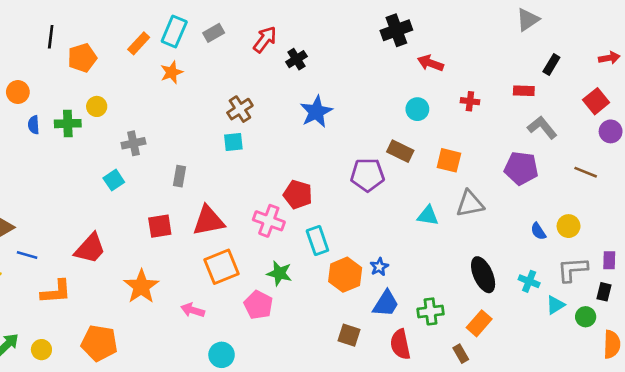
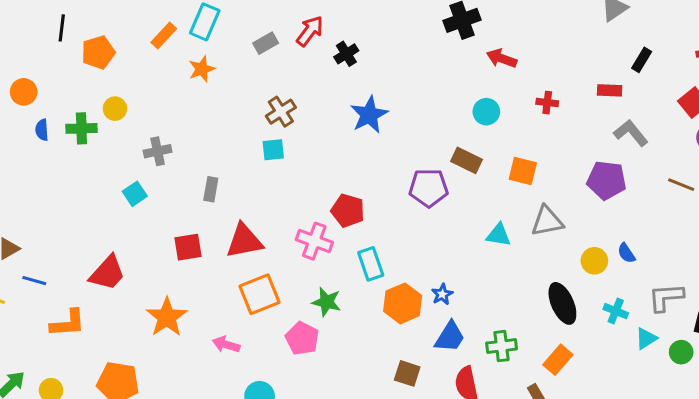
gray rectangle: (214, 33) -> (266, 43), moved
yellow circle: (569, 226) -> (594, 261), moved

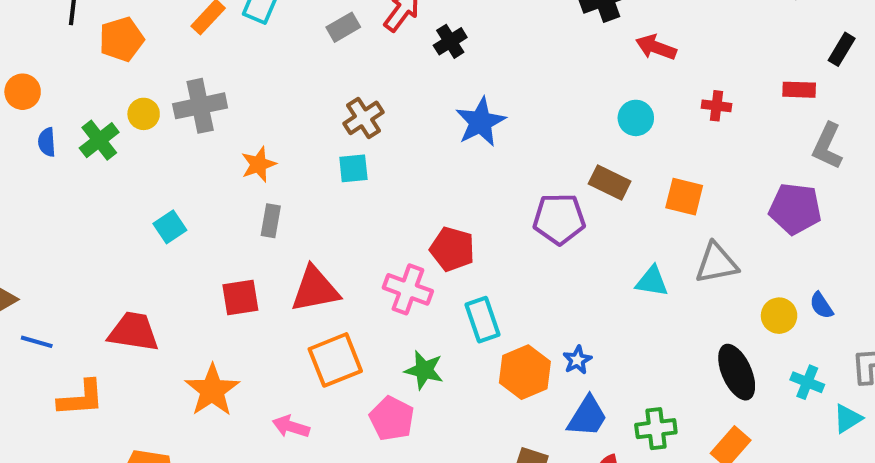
orange star: (202, 69) -> (259, 164), moved
green cross: (81, 128) -> (99, 140), turned -36
gray L-shape: (631, 133) -> (827, 146), turned -116
gray cross: (158, 151) -> (200, 106), moved, size x1.4
red trapezoid: (107, 273) -> (134, 332), turned -123

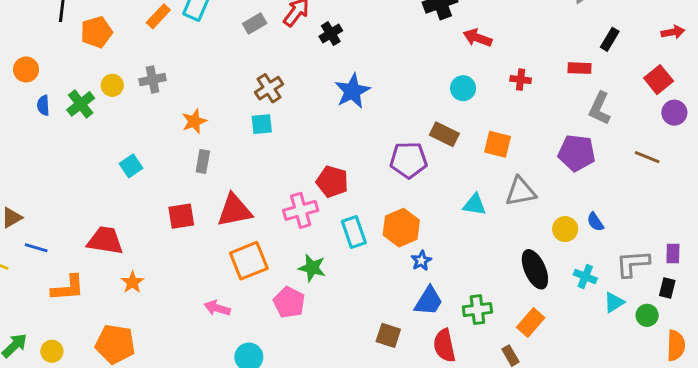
gray cross: (200, 106) -> (153, 80), size x0.7
pink cross: (408, 289) -> (301, 210), turned -36
orange hexagon: (525, 372) -> (401, 228), moved
orange star: (212, 390) -> (132, 282), moved, size x0.6

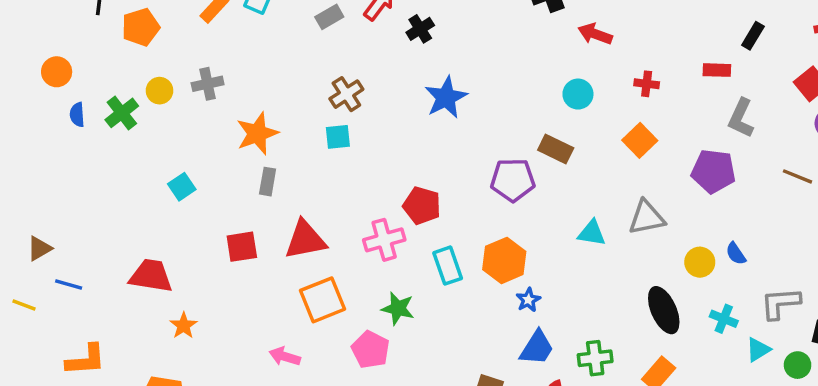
orange star: (194, 121) -> (257, 134), size x1.4
orange square: (498, 144) -> (640, 140), moved, turned 32
orange L-shape: (68, 288) -> (86, 360), moved

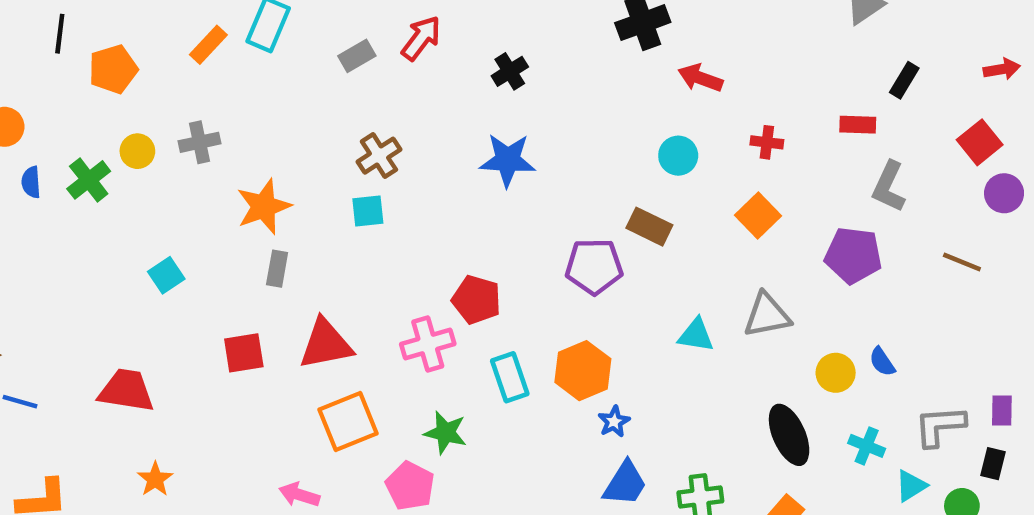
black cross: (420, 29) -> (510, 71), moved
blue star: (446, 97) -> (508, 160), turned 30
orange star: (184, 326) -> (155, 479), moved

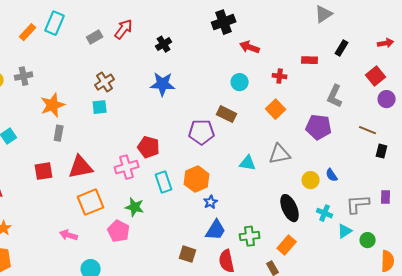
red rectangle: (858, 125) -> (310, 60), moved
black rectangle: (993, 464) -> (382, 151), moved

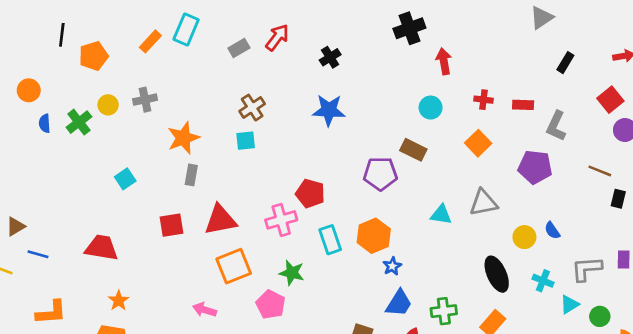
red arrow: (250, 47) -> (444, 61), turned 60
red rectangle: (310, 60) -> (523, 105), moved

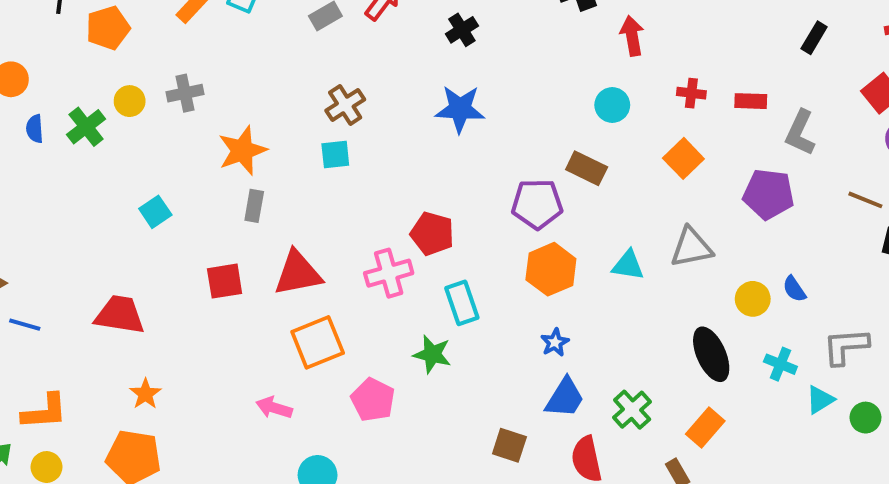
orange hexagon: (374, 236) -> (551, 269), moved
green star: (292, 273) -> (432, 354), moved
green cross: (444, 311) -> (632, 410), turned -35

